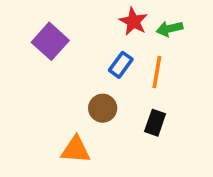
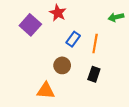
red star: (133, 21) -> (58, 13), moved
green arrow: (170, 29) -> (116, 17), moved

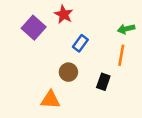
green arrow: (116, 17) -> (126, 29), moved
orange line: (95, 44) -> (121, 55), moved

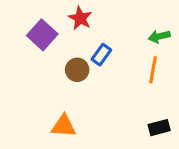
brown circle: (68, 72) -> (77, 70), moved
black rectangle: (103, 82) -> (159, 128), moved, turned 56

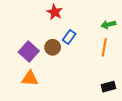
purple square: (42, 35) -> (29, 51), moved
orange triangle: (63, 126) -> (30, 78), moved

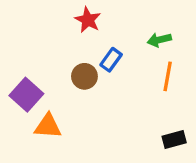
green arrow: (108, 25) -> (159, 40), moved
purple square: (29, 51) -> (26, 95), moved

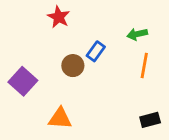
red star: (88, 20) -> (59, 17), moved
orange triangle: (48, 126) -> (60, 118), moved

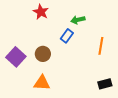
green arrow: (137, 34) -> (78, 20), moved
brown circle: (73, 66) -> (43, 54), moved

